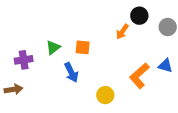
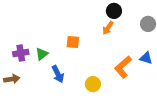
black circle: (139, 16) -> (114, 11), moved
green triangle: (53, 47) -> (42, 54), moved
blue arrow: (71, 72) -> (58, 74), moved

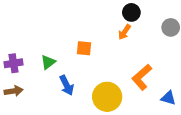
purple cross: (21, 53) -> (14, 63), moved
blue triangle: (146, 58) -> (168, 98), moved
yellow circle: (93, 84) -> (107, 97), size x1.6

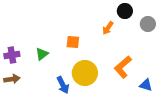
black circle: (131, 12) -> (125, 11), moved
blue arrow: (67, 85) -> (63, 85), moved
yellow circle: (107, 97) -> (85, 73), moved

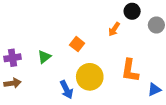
orange square: (73, 42) -> (77, 44), turned 32
orange L-shape: (123, 67) -> (130, 70), turned -40
blue triangle: (146, 85) -> (154, 90), turned -40

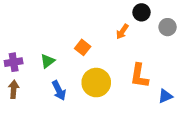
brown arrow: (13, 83) -> (14, 89), turned -77
blue arrow: (66, 90) -> (59, 90), moved

